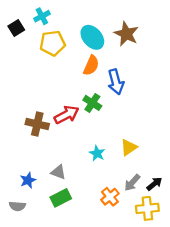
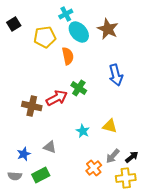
cyan cross: (42, 16) -> (66, 14), moved
orange semicircle: (91, 65) -> (68, 56), moved, turned -36
blue arrow: (116, 82) -> (116, 75), moved
yellow triangle: (129, 147) -> (110, 126), turned 49
green rectangle: (61, 198) -> (41, 175), moved

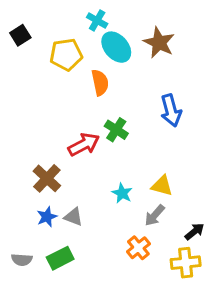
cyan cross: (66, 14) -> (97, 20), turned -32
brown cross: (32, 106) -> (47, 178), moved, turned 30
blue star: (24, 154) -> (47, 217), moved
gray arrow: (113, 156) -> (155, 215), moved

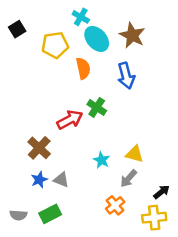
blue arrow: (171, 111) -> (126, 76), moved

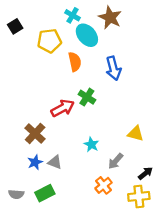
brown star: (132, 35) -> (110, 18), moved
yellow triangle: (135, 154) -> (136, 134), moved

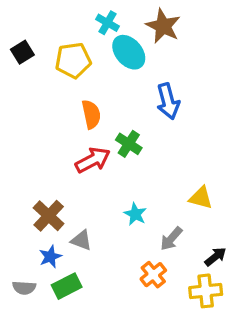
black square: (15, 26) -> (22, 52), moved
orange semicircle: (75, 62) -> (91, 114), moved
brown cross: (35, 134) -> (49, 216), moved
blue star: (35, 162) -> (50, 257), moved

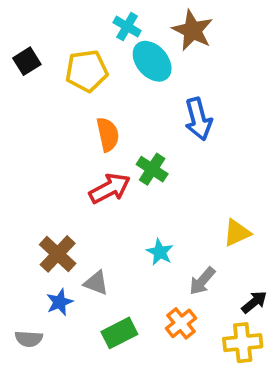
yellow triangle: (201, 198) -> (237, 233), turned -40
green rectangle: (67, 286) -> (119, 333), moved

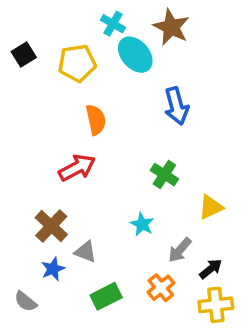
green cross: (152, 169) -> (164, 175), moved
red arrow: (110, 188) -> (77, 168), moved
black arrow: (254, 302) -> (211, 269), moved
gray semicircle: (29, 339) -> (26, 301), turned 35

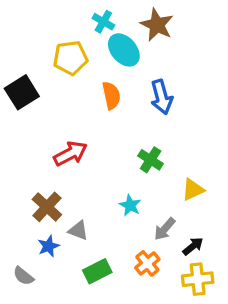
black square: (24, 55) -> (22, 92), moved, size x1.5
orange semicircle: (96, 120) -> (111, 95), moved

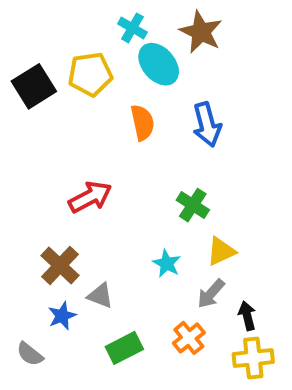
black square: (22, 92) -> (34, 86), moved
yellow triangle: (193, 190) -> (221, 251), moved
black arrow: (193, 246) -> (247, 316), turned -65

